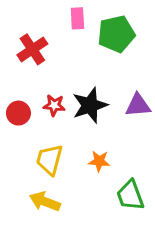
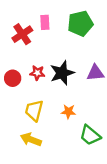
pink rectangle: (77, 18) -> (45, 22), moved
green trapezoid: (130, 195) -> (90, 135), turned -30

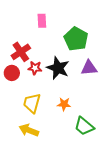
green pentagon: (80, 23) -> (76, 39), moved, turned -30
red cross: (22, 34) -> (21, 52), moved
black star: (62, 73) -> (58, 68), turned -30

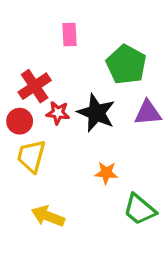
yellow trapezoid: (32, 103) -> (31, 156), moved

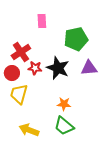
green pentagon: (126, 65) -> (76, 39), turned 30
green trapezoid: (140, 209) -> (64, 126), moved

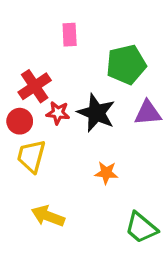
green trapezoid: (64, 126) -> (141, 228), moved

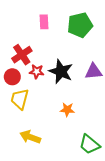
green pentagon: (126, 65) -> (80, 25), moved

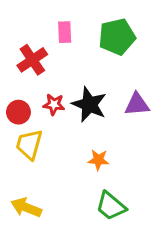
red cross: (22, 55) -> (32, 60), moved
yellow arrow: (30, 137) -> (26, 207), moved
green trapezoid: (89, 144) -> (111, 206), moved

